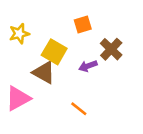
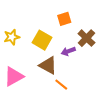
yellow star: (19, 34) -> (12, 37), moved
brown triangle: (44, 72) -> (48, 65), moved

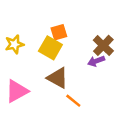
orange square: (64, 19) -> (59, 32), moved
purple arrow: (68, 51) -> (96, 61), moved

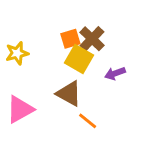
brown cross: (103, 45) -> (92, 39), moved
yellow square: (50, 48) -> (79, 59), moved

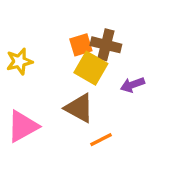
brown cross: (92, 39) -> (106, 45), turned -30
orange line: (88, 121) -> (101, 140), turned -66

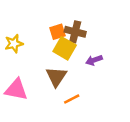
brown triangle: (79, 108) -> (56, 77), turned 35
pink triangle: (23, 126) -> (16, 90), turned 40

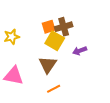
brown cross: (75, 32) -> (64, 27), turned -30
orange line: (72, 99) -> (54, 89), moved

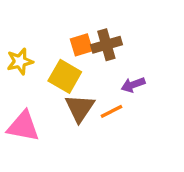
yellow square: (55, 41) -> (65, 76), moved
orange line: (54, 89) -> (111, 111), moved

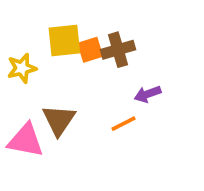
yellow square: (65, 76) -> (64, 40), moved, turned -36
brown triangle: (80, 108) -> (59, 120), moved

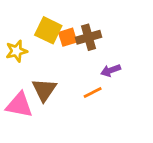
yellow square: (64, 40) -> (48, 30), turned 32

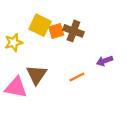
brown cross: (88, 37) -> (73, 31), turned 36
purple arrow: (111, 70) -> (105, 61), moved

